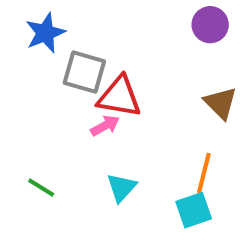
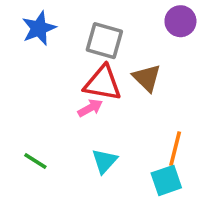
gray square: (84, 72) -> (104, 41), moved
brown triangle: (220, 103) -> (147, 78), moved

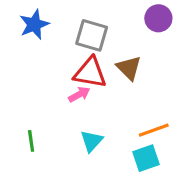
orange line: (175, 149) -> (154, 130), turned 56
green line: (35, 161) -> (31, 141), turned 50

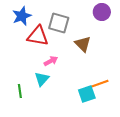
red triangle: (90, 73) -> (38, 36), moved
cyan triangle: (92, 141) -> (42, 79), moved
cyan square: (146, 158) -> (87, 94), moved

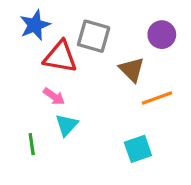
purple circle: (102, 12) -> (162, 35), moved
pink arrow: (51, 61) -> (54, 96), moved, turned 64
orange line: (99, 84) -> (157, 98), moved

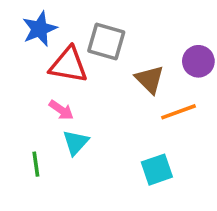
purple circle: (162, 35) -> (198, 61), moved

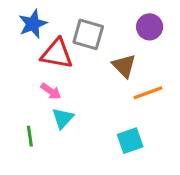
purple circle: (198, 61) -> (150, 27), moved

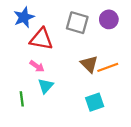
gray square: (88, 34) -> (77, 23), moved
brown triangle: (124, 66) -> (89, 64), moved

